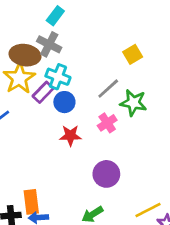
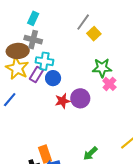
gray line: (108, 89) -> (83, 22), moved
pink cross: (107, 123) -> (109, 84), moved
purple circle: (106, 174) -> (80, 98), moved

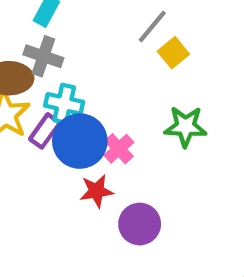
blue circle: (53, 78) -> (80, 141), size x1.6
pink cross: (109, 84) -> (119, 149), moved
purple circle: (80, 98) -> (140, 224), moved

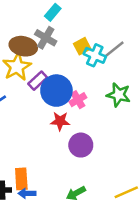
gray line: (152, 27) -> (114, 49), moved
yellow square: (173, 53) -> (82, 46), moved
cyan cross: (64, 104) -> (95, 55), moved

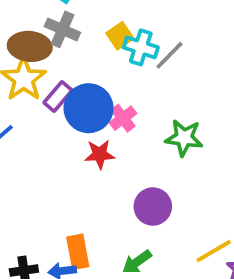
gray line: (114, 49) -> (169, 55), moved
green star: (119, 95) -> (184, 138), moved
purple circle: (81, 145) -> (153, 206), moved
orange rectangle: (21, 179) -> (78, 252), moved

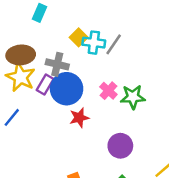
gray cross: (62, 29) -> (57, 64), moved
pink cross: (123, 118) -> (108, 91), moved

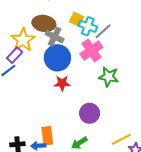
yellow square: (79, 37) -> (77, 19), turned -32
brown ellipse: (21, 55) -> (44, 23), moved
purple rectangle: (45, 85) -> (15, 55), moved
pink cross: (108, 91) -> (91, 51), moved, size x1.5

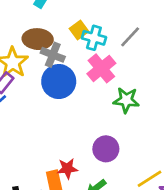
yellow square: (77, 19) -> (79, 30), turned 32
gray line: (103, 31) -> (130, 37), moved
red star: (62, 83) -> (67, 169), moved

